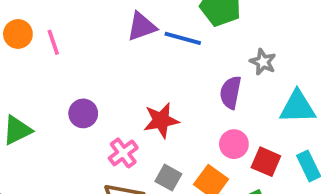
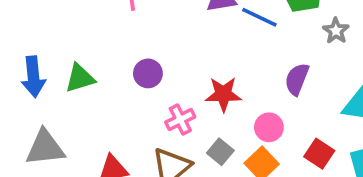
gray star: (263, 62) -> (336, 31), moved
pink circle: (234, 144) -> (269, 127), moved

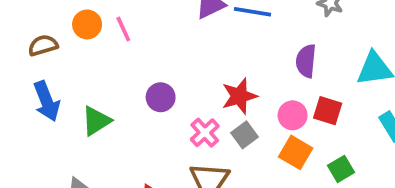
blue arrow: (33, 77) -> (47, 101), moved
gray square: (220, 152) -> (244, 135), moved, turned 30
red square: (319, 154) -> (328, 111), moved

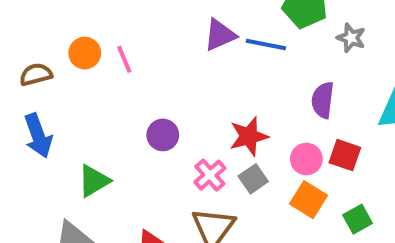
green triangle: (96, 121) -> (94, 181), moved

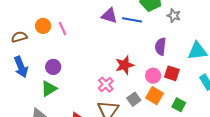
purple triangle: (220, 35) -> (109, 16), turned 42
purple circle: (163, 135) -> (53, 67), moved
gray square: (253, 179) -> (134, 99), moved
green square: (358, 219) -> (179, 105), turned -32

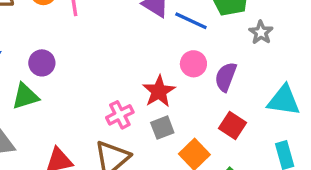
red star: (125, 65) -> (159, 91), turned -30
pink circle: (153, 76) -> (193, 64), moved
gray square: (134, 99) -> (162, 128), moved

